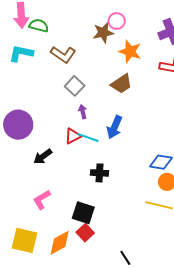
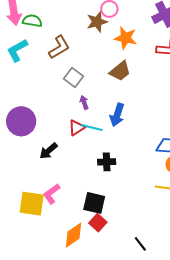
cyan L-shape: (21, 53) -> (17, 50), turned -35
brown L-shape: (63, 54) -> (59, 47), turned -60
yellow square: (24, 240) -> (32, 204), moved

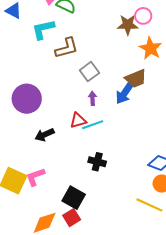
brown L-shape: (59, 47) -> (67, 48), moved
blue arrow: (117, 115) -> (125, 93), moved
cyan line: (92, 128) -> (93, 125), turned -50

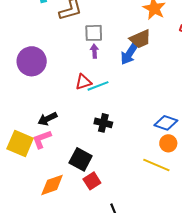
gray square: (89, 72) -> (94, 33), turned 36
purple arrow: (92, 98) -> (94, 51), moved
black arrow: (45, 135) -> (47, 119), moved
red square: (72, 218) -> (92, 181), moved

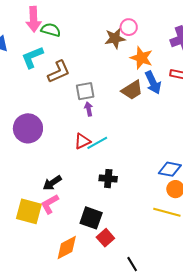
blue arrow: (129, 54) -> (153, 83), moved, turned -50

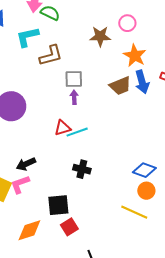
brown star: (115, 38) -> (100, 36), moved
black square: (91, 218) -> (58, 205), turned -35

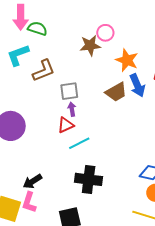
pink circle: (127, 23) -> (105, 33), moved
red triangle: (63, 128) -> (66, 125), moved
black cross: (82, 169) -> (89, 179), size x1.5
pink L-shape: (20, 184) -> (29, 202), turned -45

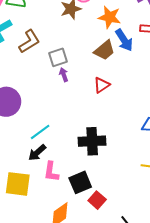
red triangle: (66, 125) -> (102, 85), moved
cyan line: (79, 143) -> (40, 132), moved
pink L-shape: (29, 202) -> (51, 172), moved

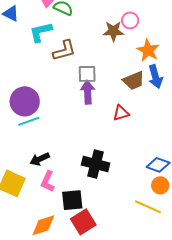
purple arrow: (64, 75) -> (88, 92), size x1.6
cyan line: (40, 132) -> (29, 121), moved
red square: (97, 200) -> (83, 222), size x1.4

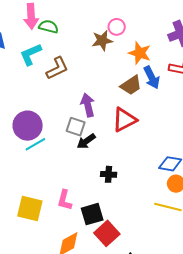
gray square: (87, 74) -> (76, 127), moved, turned 30
red triangle: (121, 113) -> (124, 120), size x1.5
black arrow: (40, 159) -> (86, 141), moved
black cross: (96, 164) -> (109, 174), size x0.6

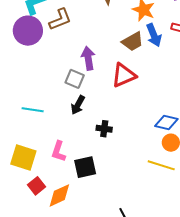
purple circle: (28, 126) -> (28, 31), moved
black arrow: (86, 141) -> (78, 105), moved, turned -30
cyan line: (35, 144) -> (33, 110), moved, turned 35
red square: (107, 233) -> (37, 186), moved, size x0.7

